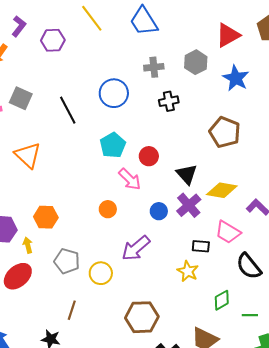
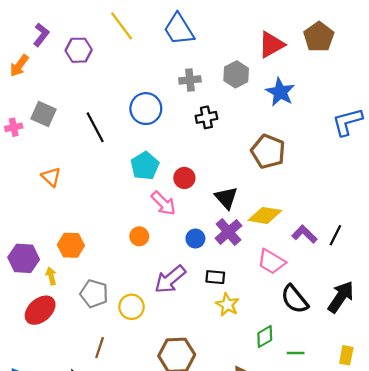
orange triangle: (28, 155) -> (51, 177), size x0.7
black rectangle: (201, 246) -> (215, 277), moved

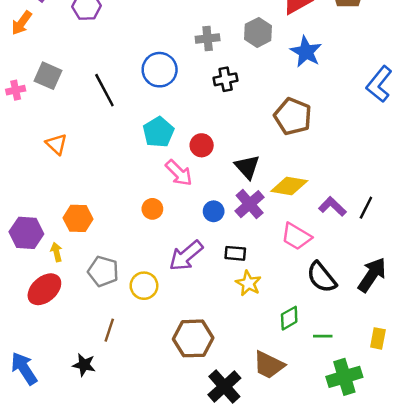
blue L-shape: (347, 122) -> (379, 84), turned -36

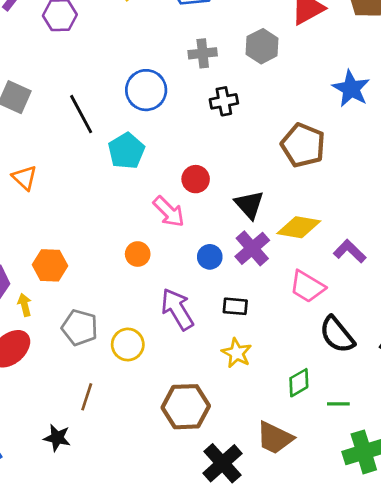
blue star: (306, 52) -> (351, 89), moved
cyan pentagon: (158, 132) -> (126, 151), moved
purple arrow: (186, 256) -> (177, 309), turned 99
yellow star: (248, 283) -> (237, 353), moved

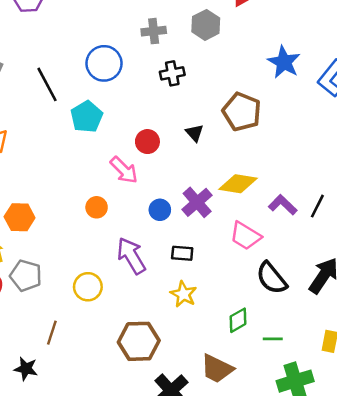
black triangle: (249, 205) -> (195, 133), moved, size x0.7
gray pentagon: (80, 328) -> (26, 276), moved

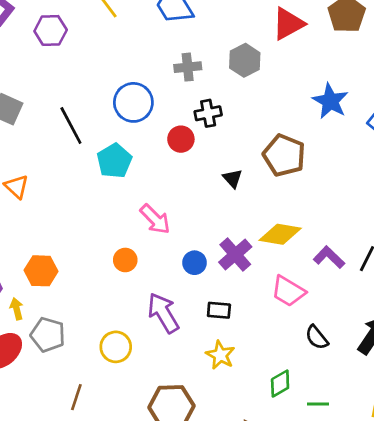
red circle: (147, 142) -> (181, 139), moved
black semicircle: (272, 278) -> (317, 337), size x0.7

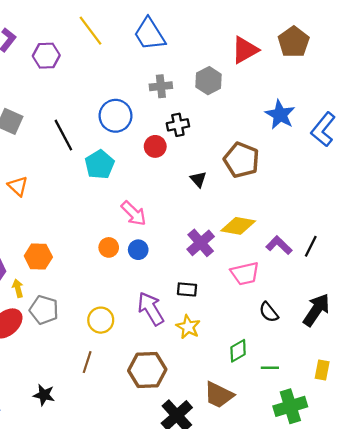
blue circle: (195, 263) -> (138, 250), moved
pink trapezoid: (288, 291) -> (245, 274), turned -44
purple arrow: (163, 313) -> (151, 309), moved
brown line: (76, 397) -> (87, 362), moved

